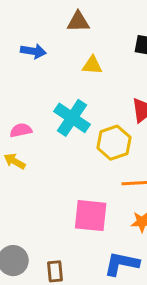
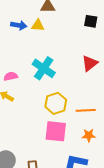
yellow triangle: (92, 65) -> (38, 25), moved
yellow hexagon: (114, 143) -> (56, 103), moved

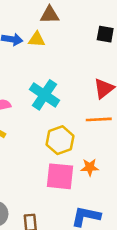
orange line: (86, 110) -> (99, 119), moved
orange star: (89, 135) -> (90, 167), moved

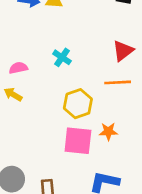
cyan cross: (44, 95) -> (62, 57), size x0.6

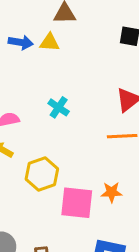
yellow hexagon: (78, 104) -> (42, 174), moved

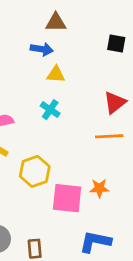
blue arrow: (21, 42) -> (42, 49), moved
yellow triangle: (49, 42) -> (56, 74), moved

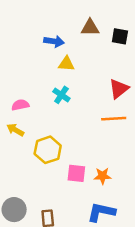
brown triangle: (56, 22) -> (90, 28), moved
orange star: (99, 188) -> (103, 176), moved
pink square: (67, 198) -> (76, 173), size x0.7

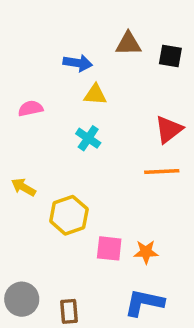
pink semicircle: (20, 105) -> (30, 108), moved

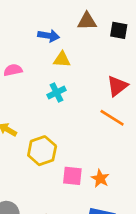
cyan cross: (88, 138) -> (57, 93), turned 30
orange line: (162, 171) -> (112, 118), turned 35
orange star: (146, 252) -> (100, 178), turned 30

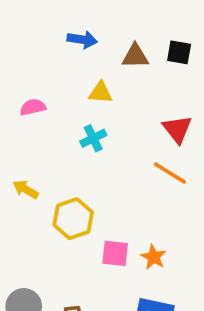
brown triangle: (87, 21) -> (135, 56), moved
blue arrow: (49, 36) -> (82, 40), moved
red triangle: (117, 86) -> (177, 129), turned -30

